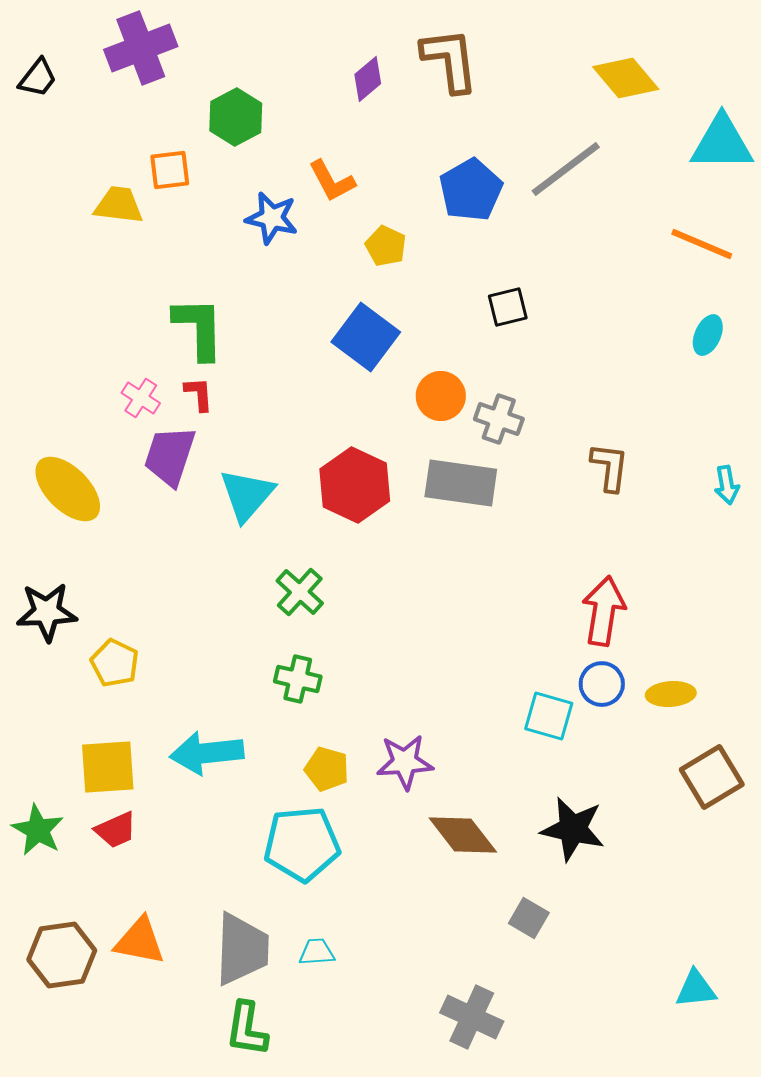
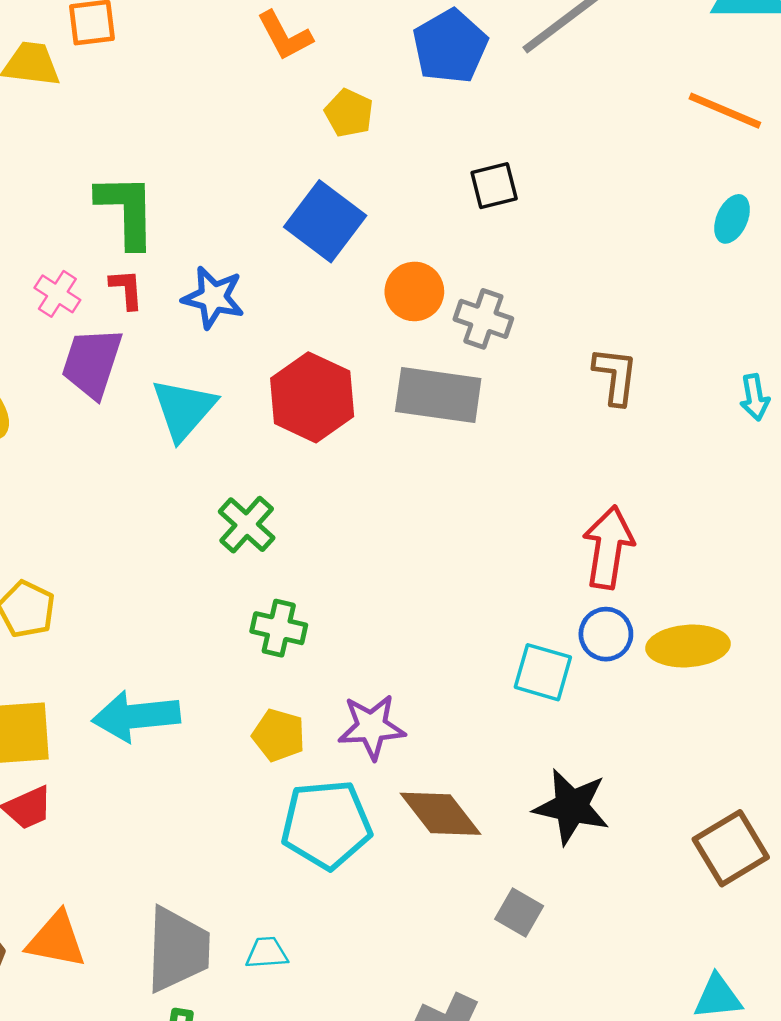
blue star: (272, 218) -> (213, 297), moved
green cross: (298, 679) -> (279, 628), moved
yellow ellipse: (671, 694) -> (688, 646), size x1.4
brown square: (712, 777) -> (731, 848), moved
cyan pentagon: (302, 844) -> (326, 824), moved

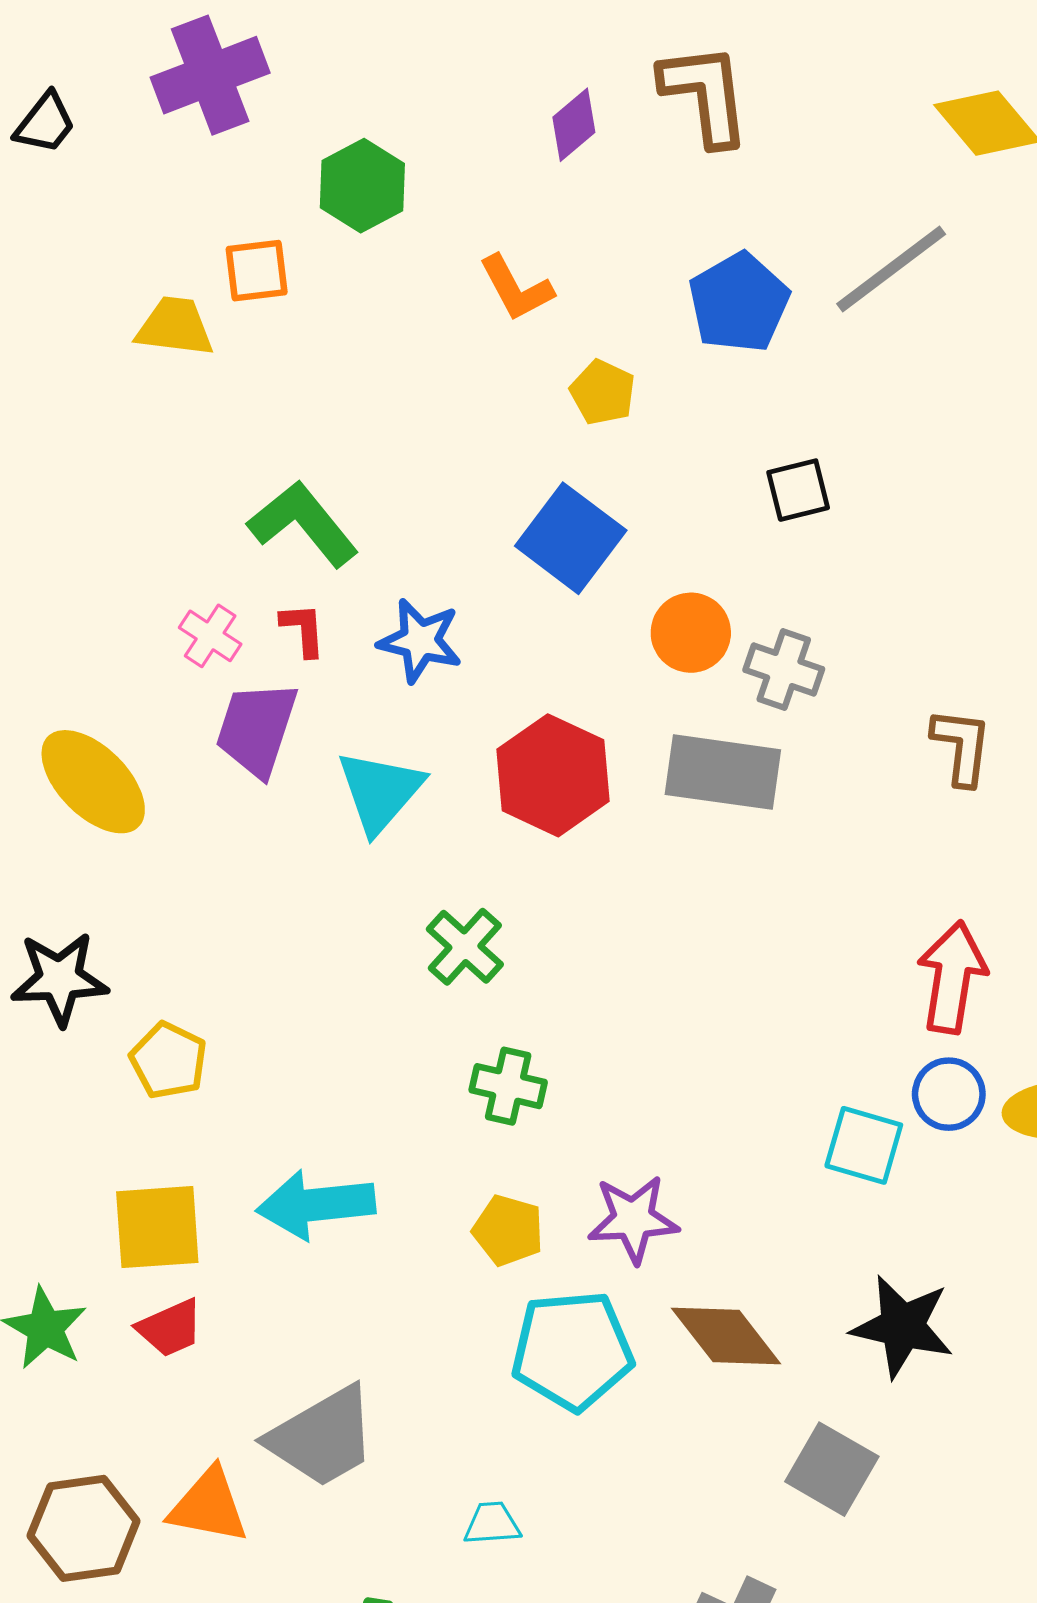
green L-shape: (126, 211) -> (303, 524), turned -38
gray square: (519, 912) -> (832, 1469), size x1.4
gray trapezoid: (178, 949) -> (322, 1437), moved, turned 58

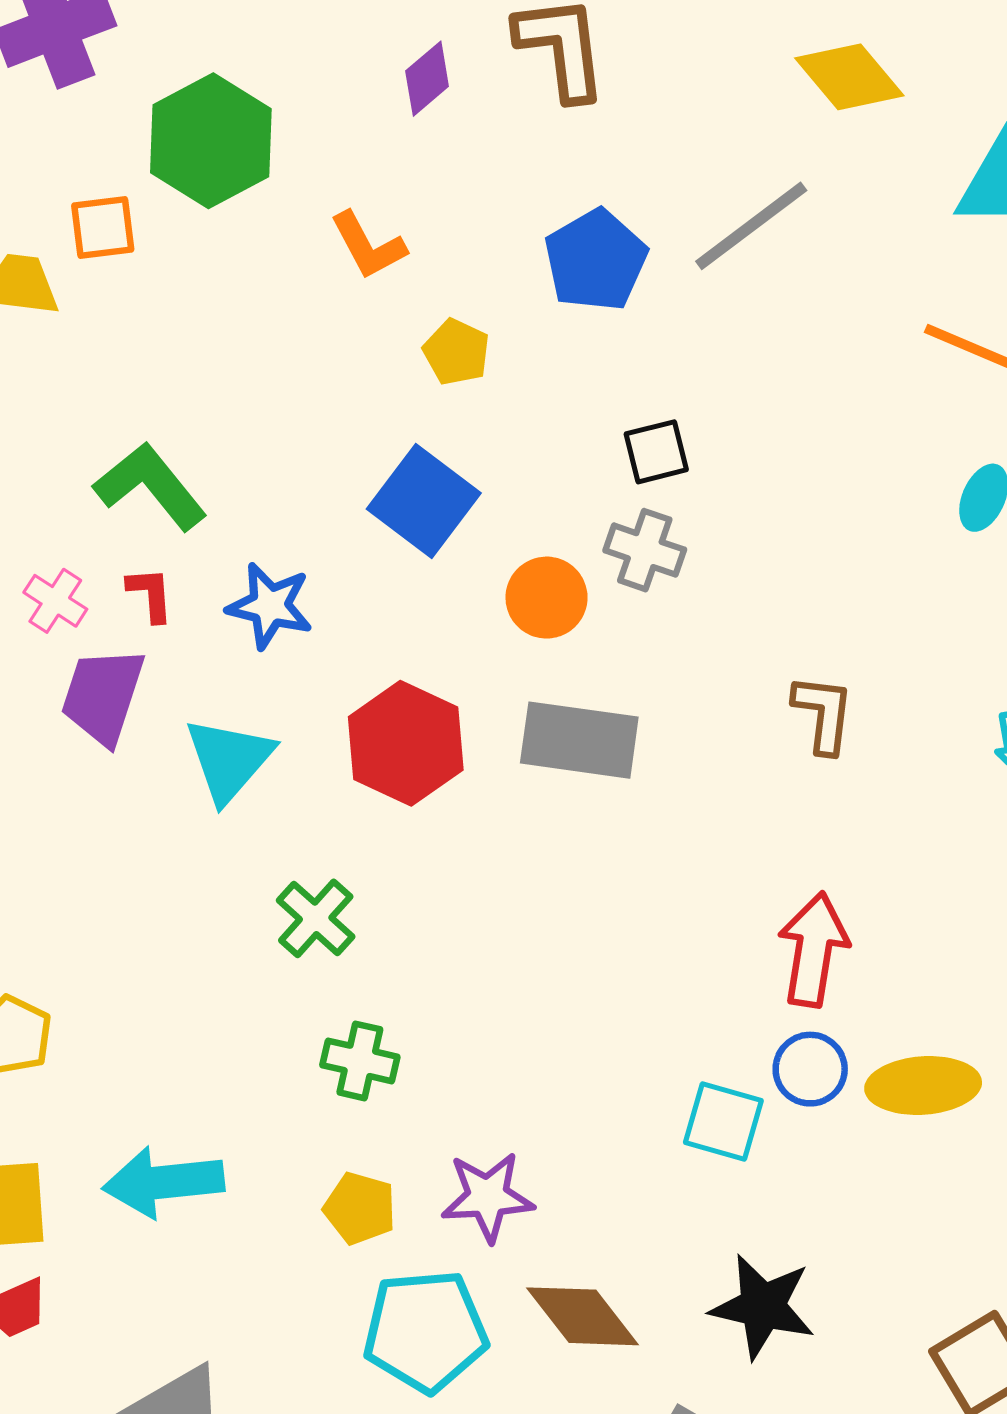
green hexagon: (362, 186) -> (211, 141), size x1.4
gray cross: (784, 670) -> (645, 550), moved

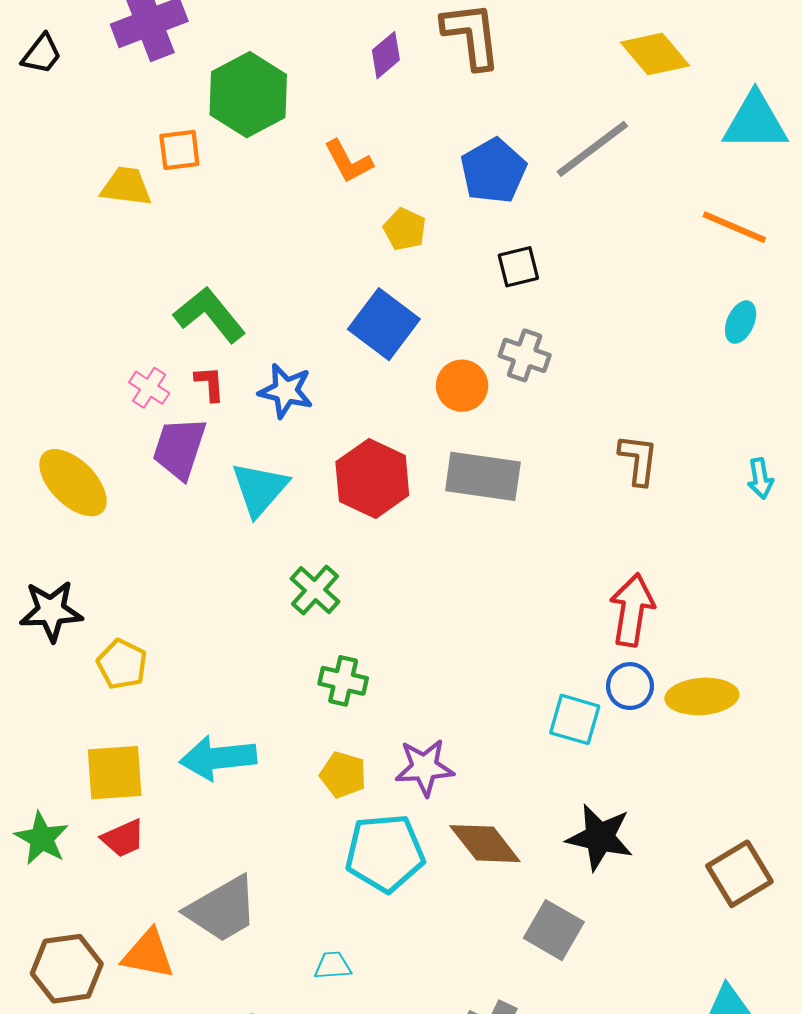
black square: (656, 452) -> (518, 267), moved

